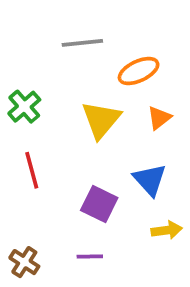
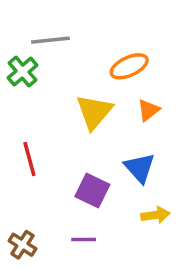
gray line: (82, 43) -> (50, 40), moved
green cross: (24, 107) -> (22, 72), moved

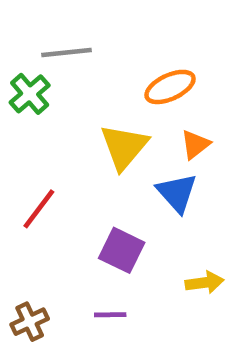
red line: (29, 159) -> (39, 209), turned 52
blue triangle: (140, 168) -> (177, 193), moved
brown cross: (22, 245) -> (30, 322), turned 32

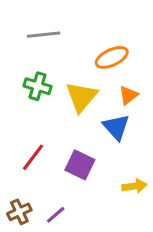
green cross: (30, 94) -> (38, 86), moved, turned -32
red line: (39, 209) -> (33, 157), moved
purple line: (110, 315) -> (56, 215), moved, turned -40

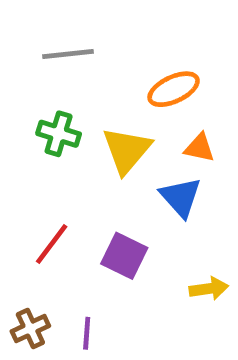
orange triangle: (128, 95) -> (199, 148), turned 50
purple line: (56, 215) -> (87, 333), turned -45

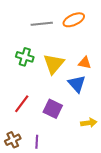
gray line: (68, 54) -> (42, 24), moved
orange ellipse: (174, 89) -> (74, 20), moved

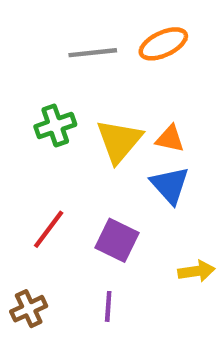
green cross: (25, 57) -> (55, 126), turned -36
orange triangle: (85, 63) -> (170, 139), moved
purple line: (37, 142) -> (108, 306), moved

